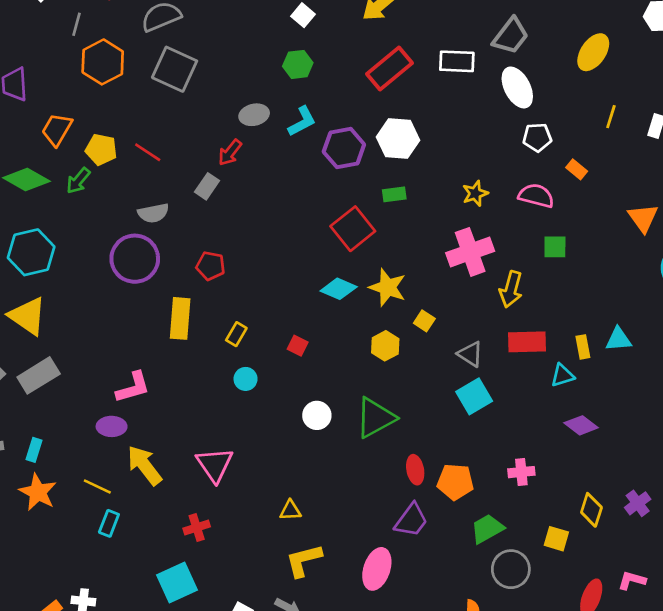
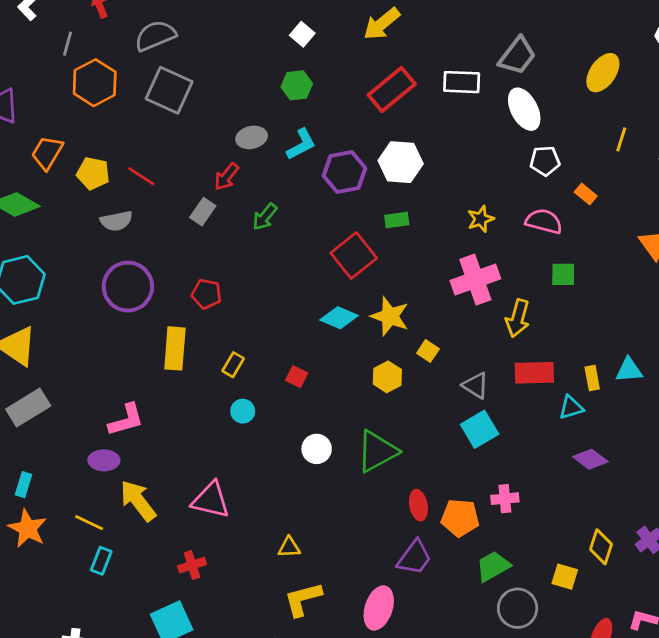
green arrow: (78, 181) -> (265, 217), moved
gray semicircle: (153, 213) -> (116, 221), moved
pink triangle: (215, 465) -> (211, 500), turned -42
pink cross: (521, 472) -> (505, 499), moved

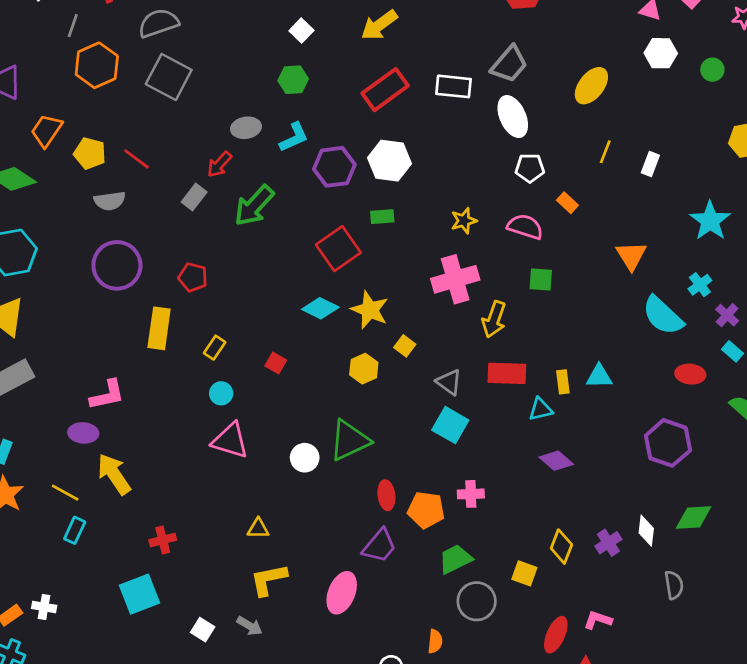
green arrow: (265, 217) -> (254, 206), size x1.6
cyan square: (480, 429) -> (450, 425), turned -33
white circle: (317, 449) -> (305, 458), moved
pink triangle: (211, 500) -> (230, 440), moved

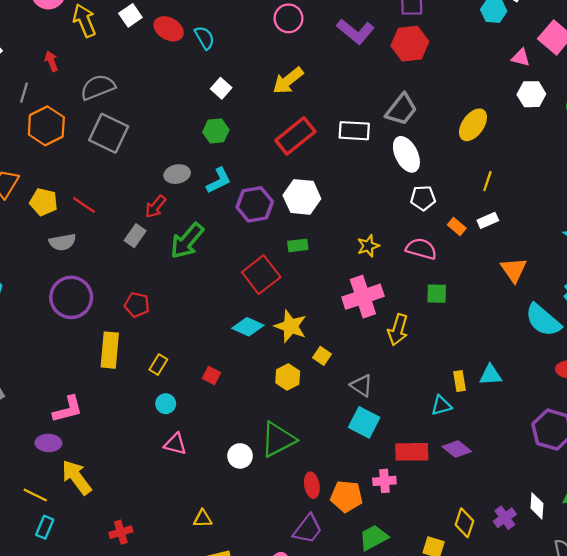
white rectangle: (650, 164) -> (488, 220), moved, turned 48
red rectangle: (507, 373) -> (412, 452), moved
pink triangle: (230, 440) -> (175, 444), size x0.7

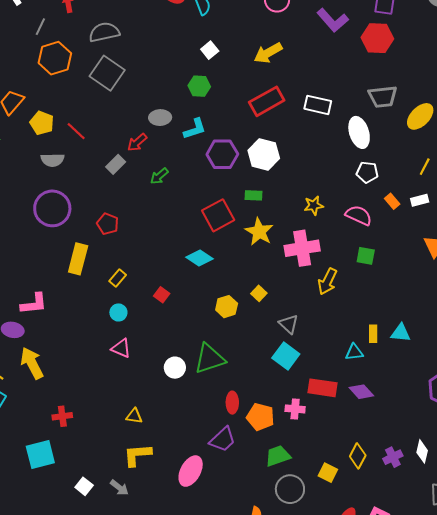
gray trapezoid: (401, 109) -> (383, 97), moved, turned 36
green arrow: (187, 241) -> (159, 176), size x0.6
yellow star: (291, 326) -> (259, 232), moved

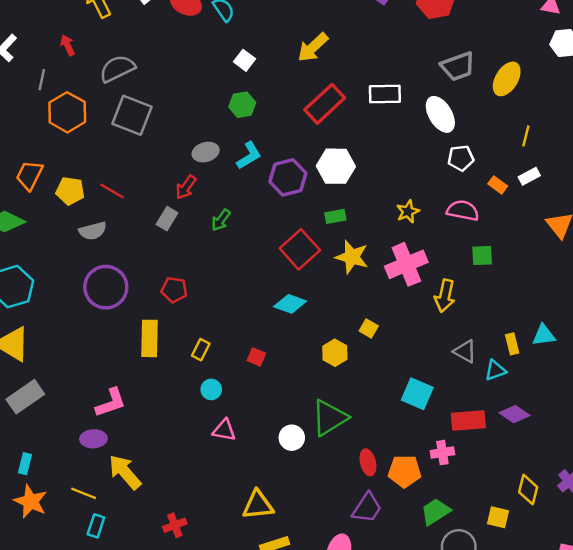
gray triangle: (289, 324) -> (465, 351), moved
yellow triangle: (134, 416) -> (258, 505), size x1.6

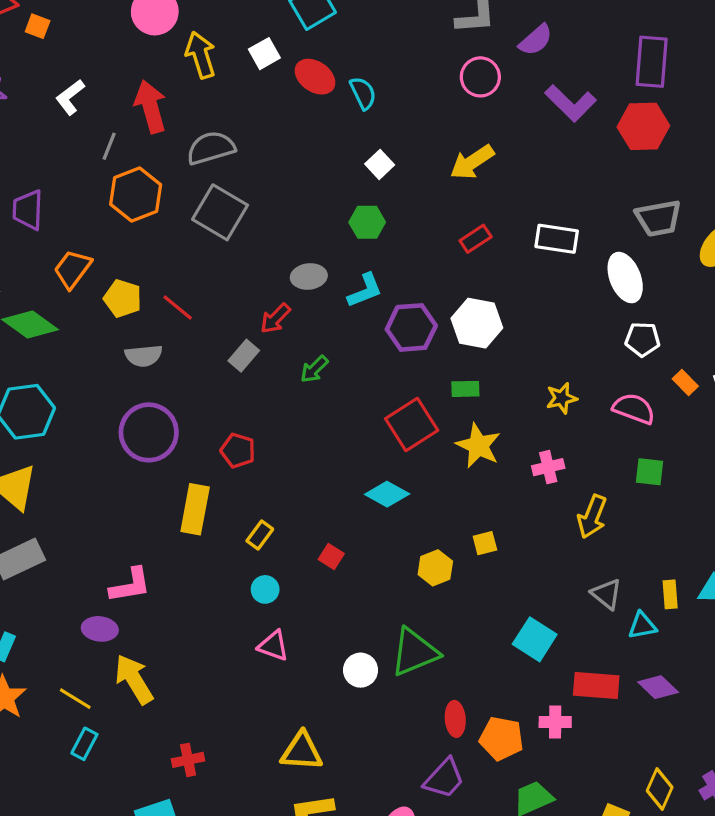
red arrow: (68, 45) -> (150, 107), size x1.8
red rectangle: (325, 104) -> (476, 239), size x0.6
pink cross: (406, 264) -> (548, 467), size x0.6
yellow square: (369, 328) -> (485, 543), turned 36

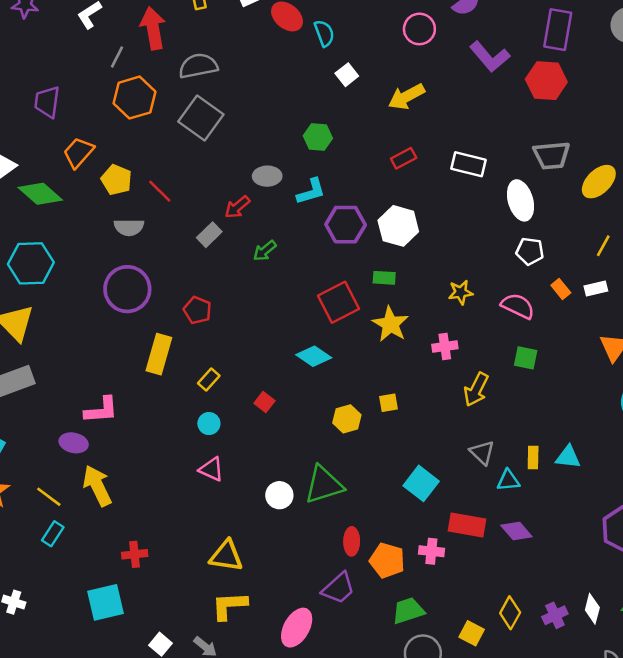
white square: (380, 164) -> (347, 75), moved

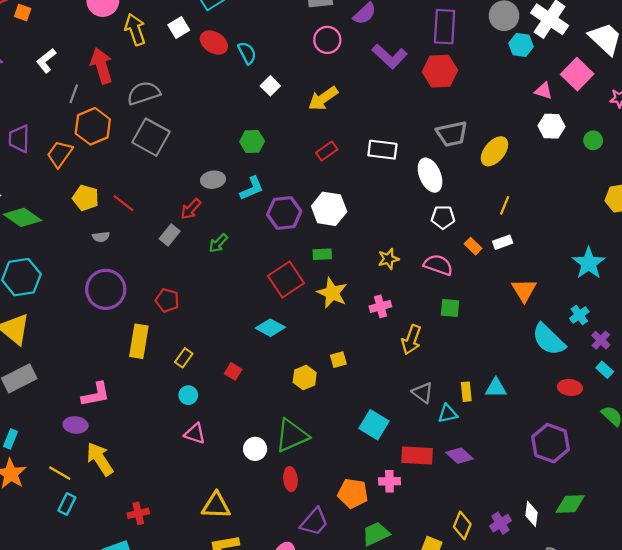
orange trapezoid: (78, 153) -> (60, 154), moved
gray semicircle: (129, 227) -> (101, 237), size x0.7
red ellipse: (352, 541) -> (290, 479), moved

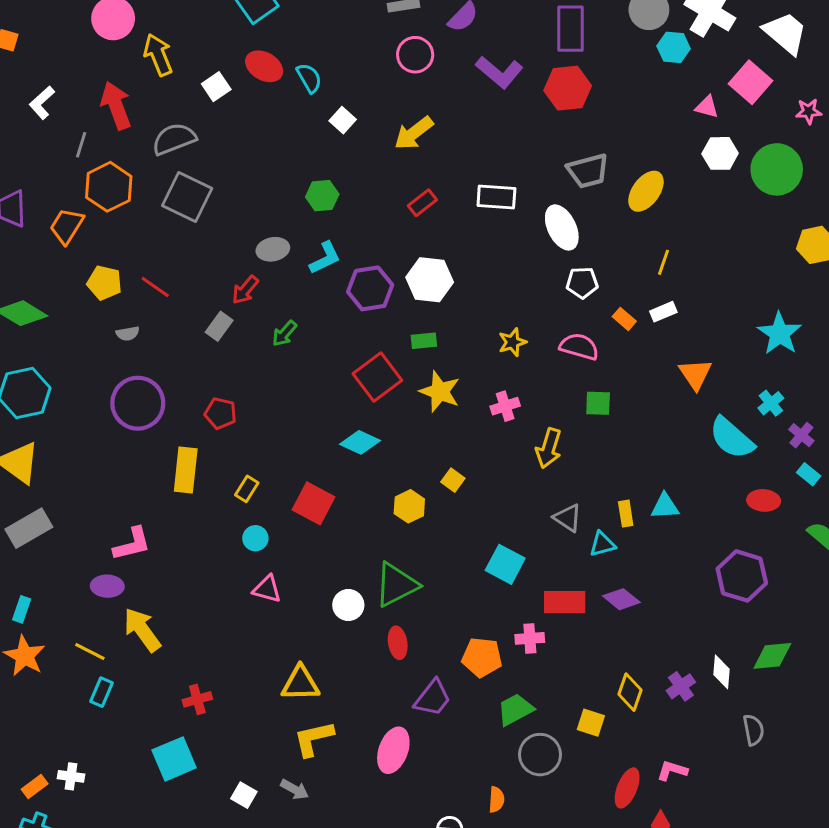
white square: (179, 27) -> (216, 87), moved
green circle: (593, 140) -> (777, 169), size x2.0
yellow square: (338, 360) -> (453, 480), turned -35
red square: (233, 371) -> (313, 503), size x1.8

